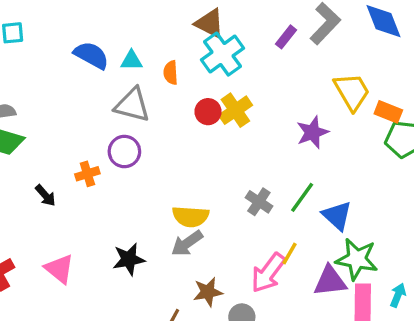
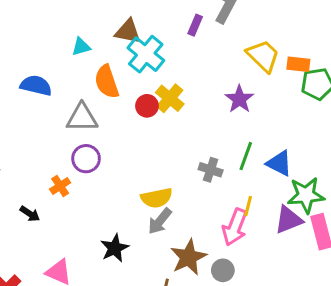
cyan triangle: (131, 61) -> (81, 47), moved
orange semicircle: (171, 73) -> (107, 82), size x1.6
brown star: (208, 292) -> (188, 257), size x1.4

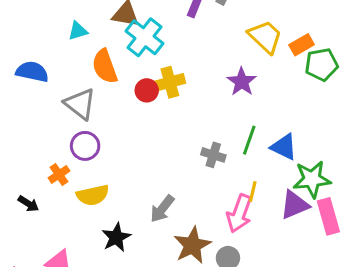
orange rectangle: (298, 64) -> (302, 45), turned -35
yellow cross: (170, 98) -> (170, 82), turned 36
gray triangle: (82, 118) -> (80, 104), turned 40
yellow semicircle: (157, 198) -> (93, 195), moved

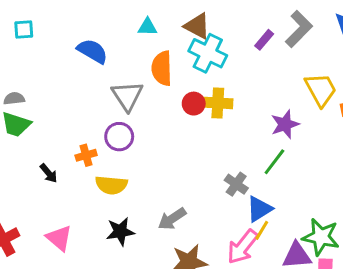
cyan cross: (144, 37) -> (208, 53), turned -30
green line: (249, 140) -> (274, 162), moved
blue triangle: (284, 147) -> (259, 209), moved, turned 44

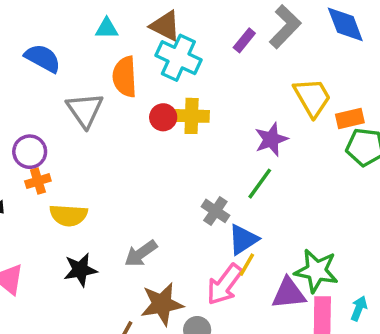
purple circle: (119, 137) -> (30, 152), moved

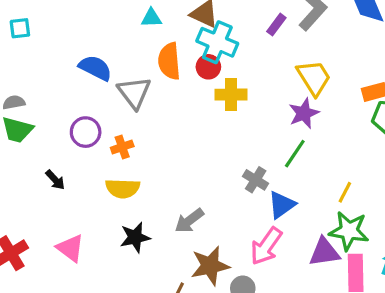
blue semicircle: (43, 58) -> (95, 68), moved
yellow trapezoid: (312, 97) -> (314, 78), moved
red circle: (163, 117) -> (208, 67), moved
orange cross: (38, 181) -> (122, 147), moved
yellow line: (247, 265) -> (345, 192), moved

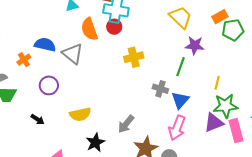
yellow cross: (231, 95) -> (134, 57), moved
purple star: (304, 113) -> (195, 46), moved, turned -30
orange cross: (122, 147) -> (24, 60), moved

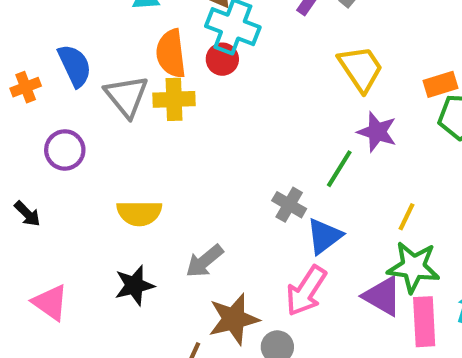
blue semicircle: (45, 45) -> (75, 66), turned 40
yellow cross: (134, 57) -> (174, 99), moved
yellow semicircle: (80, 114) -> (139, 213), moved
purple triangle: (214, 123) -> (382, 296), turned 40

